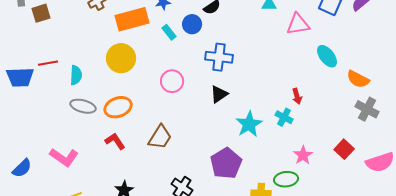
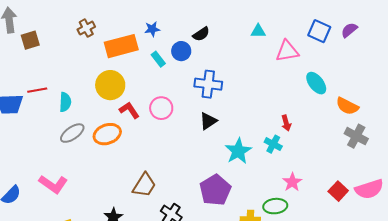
gray ellipse: (83, 106) -> (72, 133), turned -50
brown trapezoid: (160, 137) -> (144, 185), moved
red L-shape: (115, 141) -> (129, 110), moved
red square: (344, 149) -> (338, 191), moved

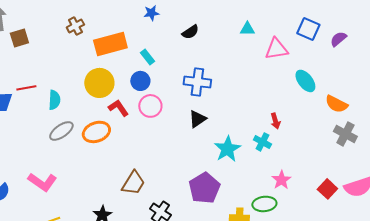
blue star: (152, 29) -> (151, 13), moved
purple semicircle: (349, 30) -> (338, 39), moved
blue circle: (181, 51) -> (140, 81), moved

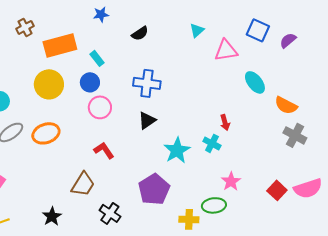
cyan triangle: (247, 29) -> (197, 30), turned -42
red L-shape: (118, 108) -> (104, 150), moved

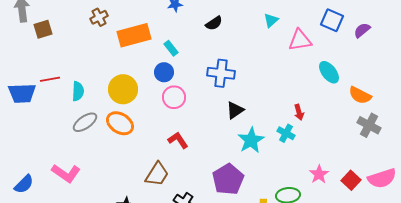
yellow circle: (49, 84) -> (123, 89), moved
black triangle: (147, 120) -> (235, 110), moved
orange ellipse: (46, 133) -> (120, 123), turned 52
pink star: (231, 181) -> (319, 174), moved

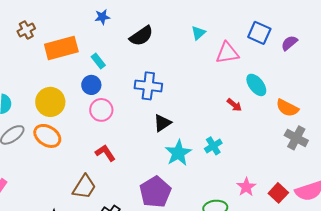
black semicircle: (214, 23) -> (141, 36), size x1.4
red arrow: (299, 112) -> (234, 105), moved, turned -35
cyan cross: (286, 133) -> (213, 146), turned 30

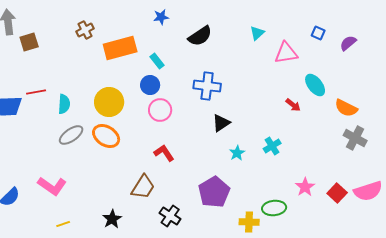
blue square: (259, 33) -> (318, 33), size x0.6
cyan star: (178, 153) -> (237, 153), size x0.6

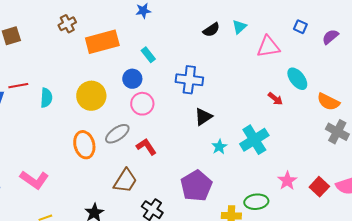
black semicircle: (200, 36) -> (211, 30), moved, size x0.7
cyan rectangle: (157, 61) -> (148, 55), moved
gray ellipse: (71, 135) -> (117, 134), moved
orange ellipse: (106, 136) -> (84, 145), moved, turned 44
cyan cross: (272, 146) -> (254, 140), size x1.6

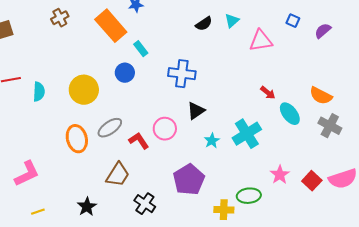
orange rectangle: (102, 42) -> (111, 26), moved, turned 64
cyan ellipse: (297, 79) -> (290, 114), moved
pink circle: (142, 104) -> (165, 129), moved
pink L-shape: (34, 180) -> (27, 174), turned -60

